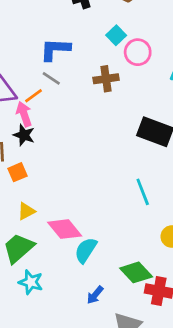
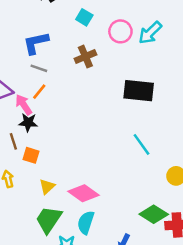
pink circle: (138, 52) -> (120, 31), moved
orange line: (34, 96) -> (39, 92), moved
orange square: (18, 172) -> (31, 155), turned -35
cyan semicircle: (86, 250) -> (86, 222), moved

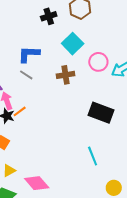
cyan square: (84, 17) -> (73, 44), size x1.5
orange line: (39, 92) -> (20, 111), moved

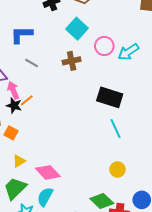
blue L-shape: (29, 54) -> (21, 35), moved
cyan line: (93, 156) -> (115, 128), moved
yellow circle: (114, 188) -> (117, 169), moved

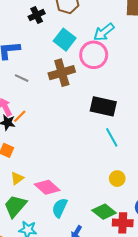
pink circle: (104, 46) -> (94, 55), size x1.4
cyan arrow: (128, 52) -> (104, 32), moved
brown cross: (72, 61) -> (62, 73), size x1.4
cyan semicircle: (45, 197) -> (60, 208), moved

